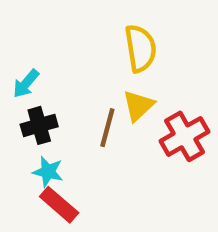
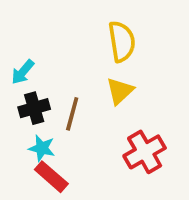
brown line: (107, 128) -> (72, 114), moved
red cross: (185, 136) -> (145, 152), moved

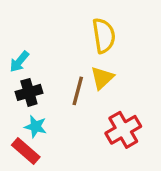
brown line: (72, 114) -> (78, 91), moved
red rectangle: (51, 177) -> (26, 151), moved

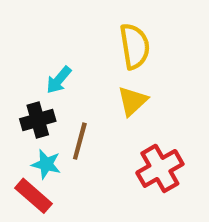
cyan arrow: (19, 62) -> (59, 80), moved
brown line: (78, 91) -> (80, 141), moved

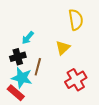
yellow semicircle: (135, 46) -> (76, 20), moved
cyan star: (46, 164) -> (22, 78), size x1.5

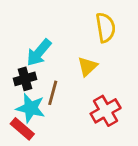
cyan arrow: (28, 38) -> (39, 53), size x1.5

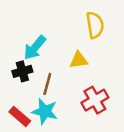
yellow triangle: (87, 66) -> (79, 60), turned 36
cyan star: (31, 108) -> (45, 111), moved

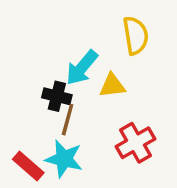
cyan arrow: (35, 48) -> (82, 68), moved
black cross: (22, 71) -> (57, 96), moved, turned 30

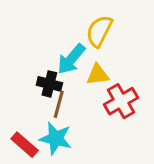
yellow semicircle: (136, 35) -> (99, 31), moved, turned -144
red cross: (136, 143) -> (121, 101), moved

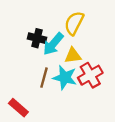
black cross: (49, 84) -> (37, 38), moved
cyan star: (56, 138) -> (65, 78), moved

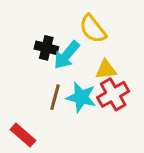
yellow semicircle: (74, 23) -> (93, 29), turned -65
yellow triangle: (73, 56) -> (106, 70), moved

